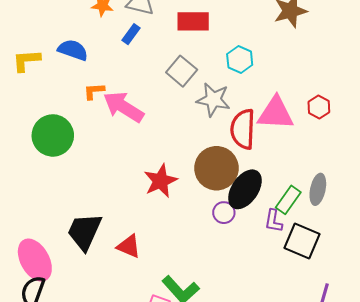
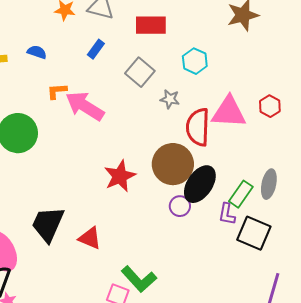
blue rectangle: (131, 34) -> (96, 49), moved
blue semicircle: (73, 50) -> (37, 52), size x0.7
gray star: (213, 100) -> (170, 99), size x0.6

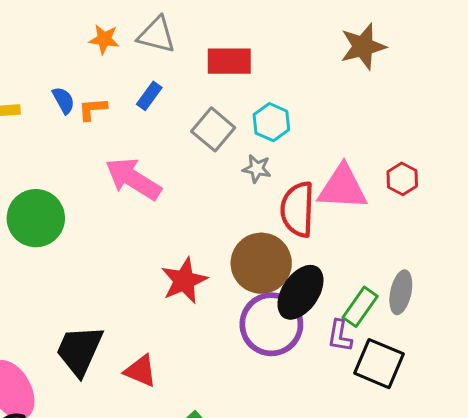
blue semicircle: (37, 52) -> (63, 100), turned 42
cyan hexagon: (195, 61) -> (271, 122), moved
orange L-shape: (57, 91) -> (93, 109), moved
purple circle: (180, 206) -> (271, 324), size x2.0

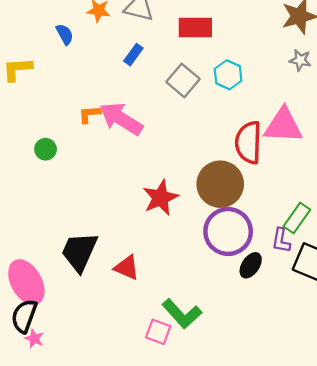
blue semicircle: (63, 100) -> (65, 34), moved
orange L-shape: (93, 109) -> (89, 114), moved
gray star: (257, 169) -> (300, 60), moved
green circle: (36, 218) -> (46, 149), size x0.5
black ellipse: (300, 292) -> (251, 265), moved, size x0.6

